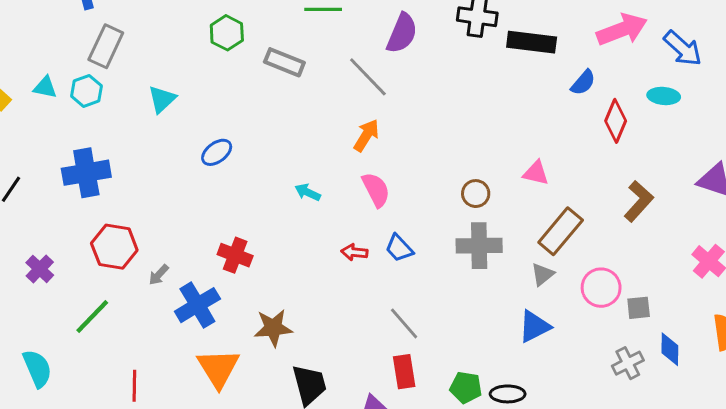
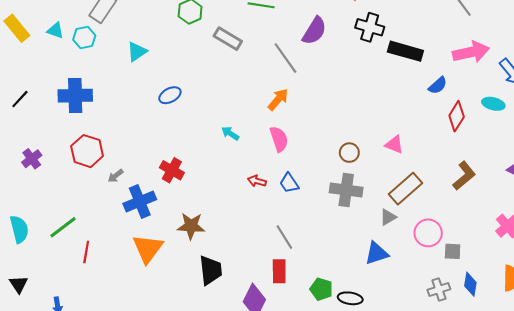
green line: (92, 316) -> (63, 227), moved

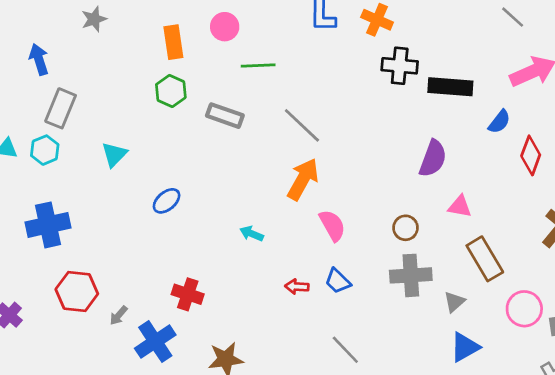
purple semicircle: (314, 31) -> (433, 159), moved
orange arrow: (278, 99) -> (303, 179), size x1.4
pink semicircle: (279, 139) -> (332, 225), moved
brown rectangle: (406, 189) -> (485, 259), turned -68
gray triangle: (388, 217) -> (454, 302), moved

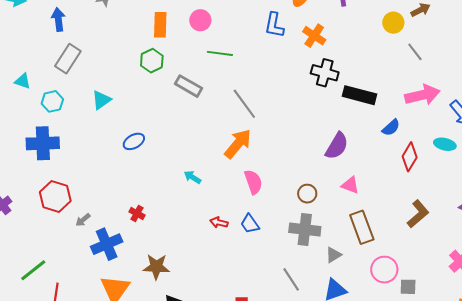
cyan hexagon: (45, 150) -> (52, 101), moved
red cross: (188, 294) -> (137, 213), size x0.7
gray line: (345, 350) -> (291, 279), moved

